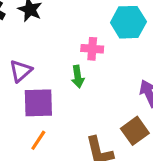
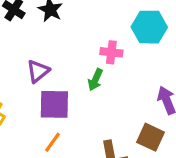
green arrow: (78, 77) -> (95, 80), turned 30
brown square: (135, 131) -> (150, 137), turned -32

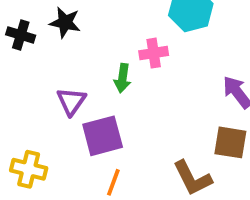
green arrow: (95, 80) -> (122, 78), moved

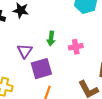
pink cross: (154, 53) -> (76, 47), moved

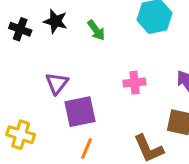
green arrow: (51, 38) -> (96, 30), moved, turned -48

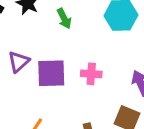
purple square: (80, 112) -> (51, 73), moved

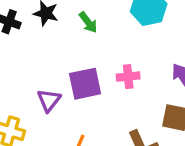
purple triangle: (19, 62) -> (49, 100), moved

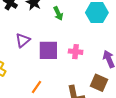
purple triangle: (49, 100) -> (23, 40), moved

